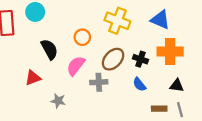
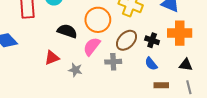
orange circle: (82, 37) -> (98, 20), size x1.6
black semicircle: (49, 49) -> (67, 31), turned -42
gray star: (58, 101) -> (75, 70), moved
brown rectangle: (159, 109) -> (161, 85), moved

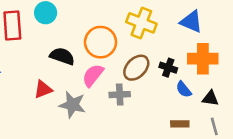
blue semicircle: (151, 64) -> (184, 89), moved
gray star: (75, 70) -> (72, 105), size x1.5

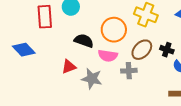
pink semicircle: (93, 75) -> (108, 56), turned -120

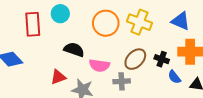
orange circle: (114, 30) -> (106, 23), moved

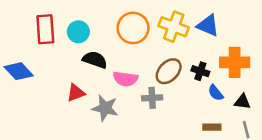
cyan circle: (60, 14) -> (78, 32), moved
blue triangle: (181, 21) -> (208, 25), moved

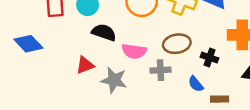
brown ellipse: (169, 71) -> (177, 44), turned 36
black cross: (200, 71) -> (210, 58), moved
blue semicircle: (216, 93) -> (196, 84), moved

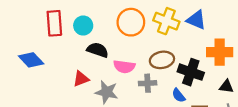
black cross: (210, 58) -> (191, 72), size x1.6

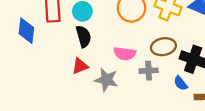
black semicircle: (98, 50) -> (84, 36), moved, turned 55
blue diamond: (31, 60) -> (26, 31), moved, turned 50

